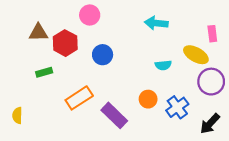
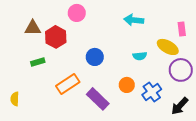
blue circle: (103, 55) -> (95, 57), moved

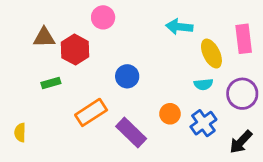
pink rectangle: (182, 29) -> (244, 39), size x1.5
yellow ellipse: (168, 47) -> (211, 54), moved, turned 35
cyan semicircle: (140, 56) -> (203, 84), moved

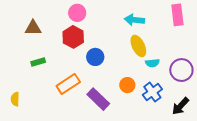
pink rectangle: (244, 39) -> (177, 15), moved
red hexagon: (75, 50) -> (73, 37), moved
yellow ellipse: (211, 54) -> (138, 46), moved

